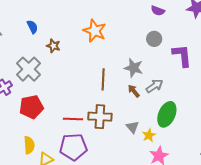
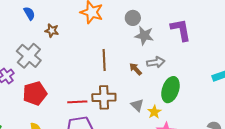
gray circle: (154, 39) -> (133, 18), moved
gray star: (134, 68) -> (144, 36), moved
gray arrow: (154, 86) -> (156, 62), turned 30

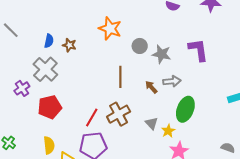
blue semicircle: (29, 13) -> (49, 41), moved, turned 40
gray circle: (133, 18) -> (140, 46), moved
brown cross: (104, 97) -> (119, 114), turned -30
red line: (77, 102) -> (92, 117), turned -60

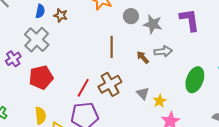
green ellipse: (185, 109) -> (195, 80), moved

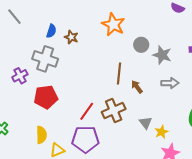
gray cross: (37, 40) -> (45, 59), turned -30
brown arrow: (143, 57) -> (137, 87), moved

